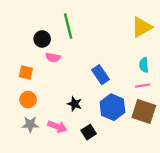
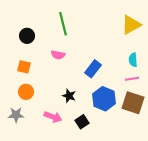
black circle: (42, 39) -> (27, 36), moved
pink semicircle: (53, 57) -> (58, 55), moved
blue rectangle: (101, 75) -> (93, 69), turned 72
gray star: (30, 124) -> (16, 115), moved

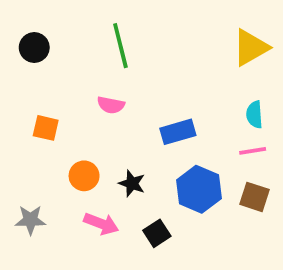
black circle: (27, 36) -> (34, 48), moved
blue rectangle: (93, 69) -> (178, 132), turned 36
orange circle: (26, 92) -> (84, 176), moved
brown square: (133, 103) -> (255, 197), size x0.7

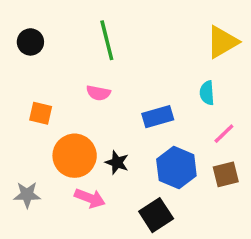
cyan semicircle: (255, 115) -> (207, 93), moved
pink line: (253, 151) -> (224, 134), turned -35
orange circle: (84, 176) -> (75, 156), size x1.6
brown square: (255, 197) -> (226, 174), turned -32
black square: (157, 233) -> (156, 215), moved, size x1.4

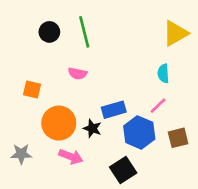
black circle: (30, 42) -> (49, 32), moved
blue rectangle: (158, 117) -> (114, 110), moved
pink line: (224, 134) -> (158, 106), moved

